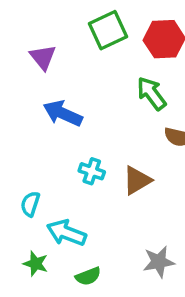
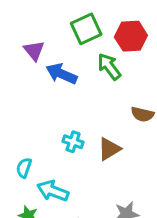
green arrow: (151, 93) -> (109, 67), moved
blue arrow: (63, 113) -> (61, 74), moved

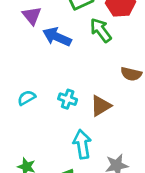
cyan semicircle: (24, 168) -> (27, 98), moved, turned 42
cyan arrow: (53, 191) -> (82, 144), moved, turned 60

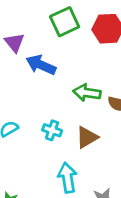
green arrow: (101, 30) -> (87, 93), moved, turned -45

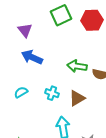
blue arrow: (41, 65) -> (32, 57), moved

